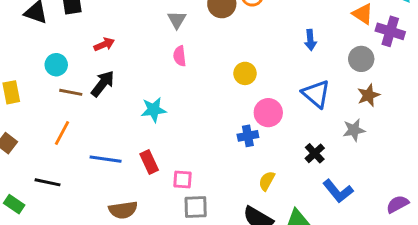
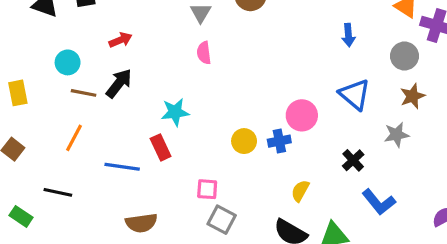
yellow circle: (245, 73) -> (244, 141), moved
red rectangle: (149, 162) -> (161, 147), moved
gray square: (196, 207) -> (222, 220), turned 30

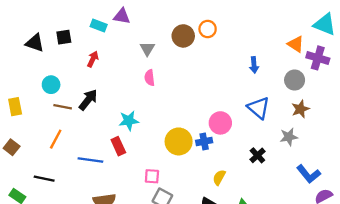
red arrow: (120, 40) -> (93, 59), moved, turned -42
yellow circle: (244, 141) -> (179, 141), size x1.5
blue L-shape: (379, 202) -> (308, 174), moved

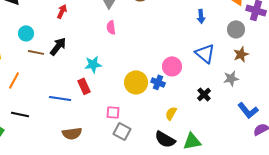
orange line: (56, 139) -> (14, 80), moved
blue cross: (204, 141) -> (158, 82), turned 32

